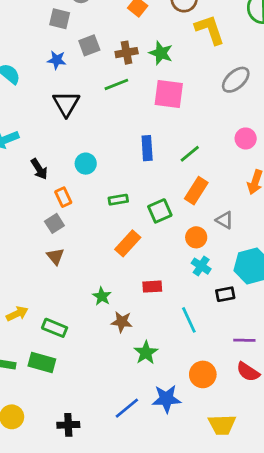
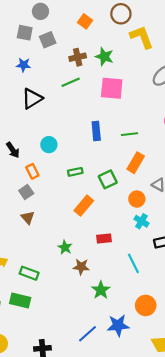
gray square: (89, 45) -> (48, 40), moved
black triangle: (66, 104) -> (32, 99), turned 30
green line: (190, 154) -> (130, 134), turned 35

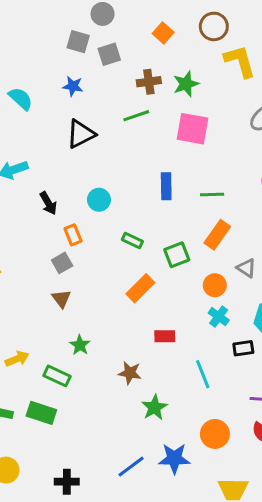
green star: (104, 57) -> (186, 84), turned 30
green rectangle: (75, 172) -> (132, 241), turned 32
green star: (65, 247) -> (80, 345), moved

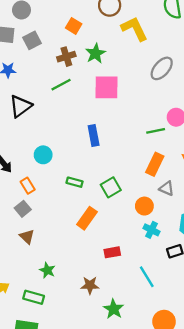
orange square: (163, 33) -> (74, 26), moved
green line: (212, 194) -> (156, 131), moved
orange rectangle: (217, 235) -> (155, 164), moved

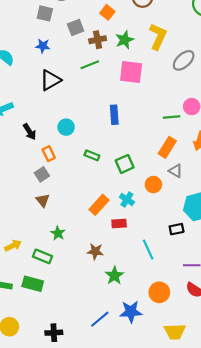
yellow L-shape: (134, 29) -> (158, 36), moved, turned 44
gray square: (32, 40) -> (76, 27), moved
orange rectangle: (87, 218) -> (99, 205), moved
cyan cross: (151, 230) -> (127, 199), moved

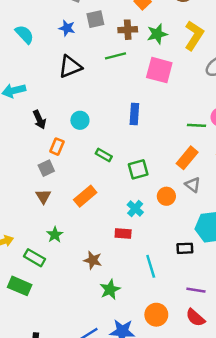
gray square: (76, 27) -> (95, 19), moved
orange rectangle: (49, 154) -> (57, 147), turned 40
orange rectangle: (99, 205) -> (85, 196), moved

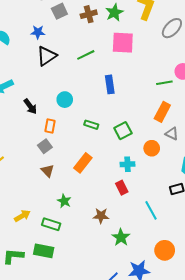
blue star: (67, 28) -> (38, 32), moved
green line: (115, 56) -> (86, 55), moved
cyan cross: (135, 209) -> (128, 164), turned -32
red rectangle: (123, 234) -> (122, 188), turned 72

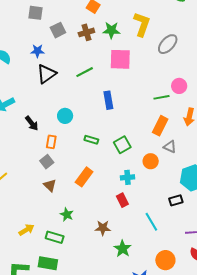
green star: (114, 13) -> (111, 30), turned 30

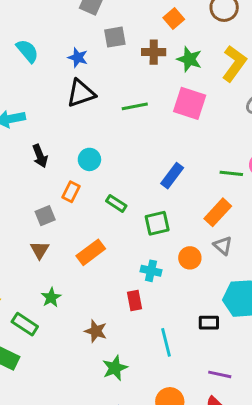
blue rectangle: (108, 100) -> (172, 176), moved, turned 30
orange rectangle: (51, 142) -> (71, 192), moved

